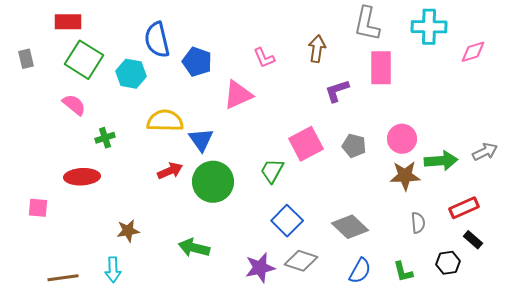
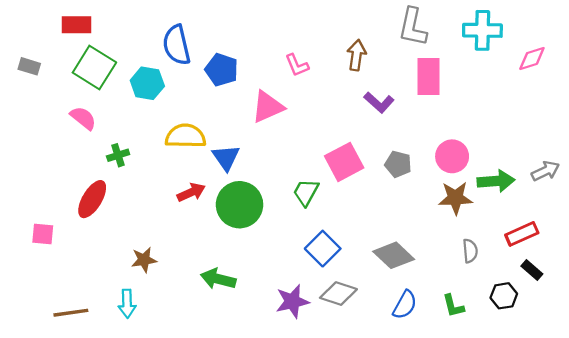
gray rectangle: (26, 59) -> (29, 66), turned -60
purple L-shape: (337, 91) -> (379, 102), turned -120
red ellipse: (82, 177) -> (92, 199), turned -56

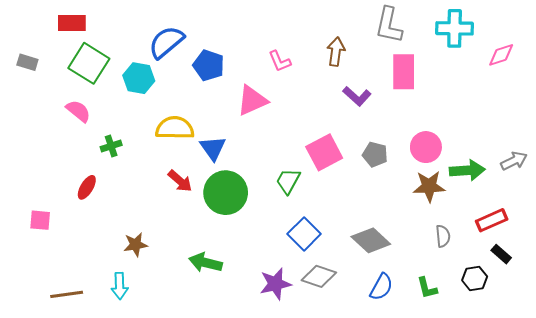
blue semicircle: (177, 45) -> (166, 42), turned 63
red arrow: (191, 192) -> (180, 181), turned 65
red ellipse: (92, 199) -> (87, 187), size x0.7

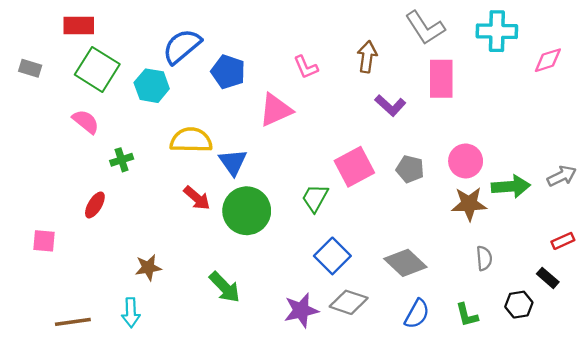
gray L-shape: (389, 25) -> (425, 28), turned -45
red rectangle: (492, 220) -> (563, 241), moved, size x0.7
green arrow: (205, 263) -> (225, 287), turned -148

